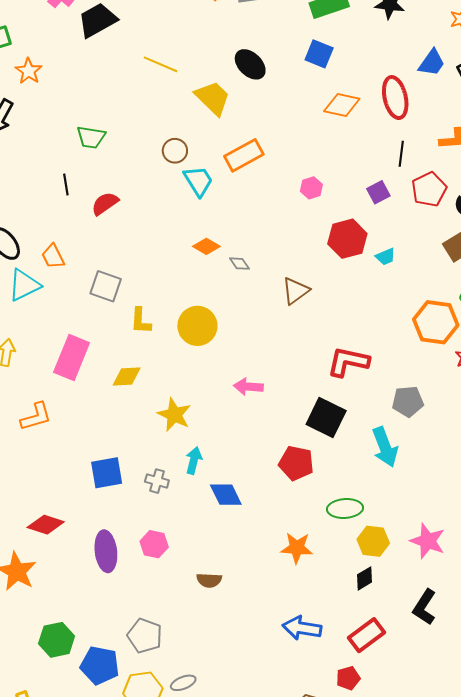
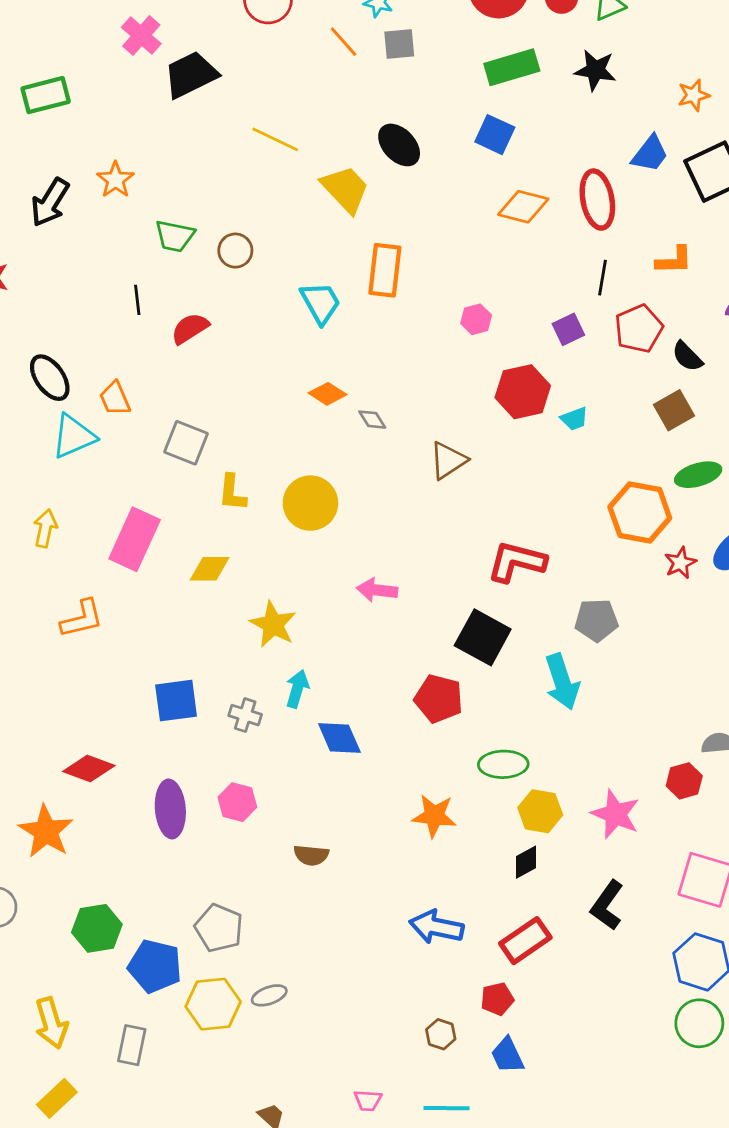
orange star: (29, 71) -> (115, 180), moved
brown circle: (175, 151) -> (235, 251), moved
orange rectangle: (244, 155) -> (385, 270), turned -57

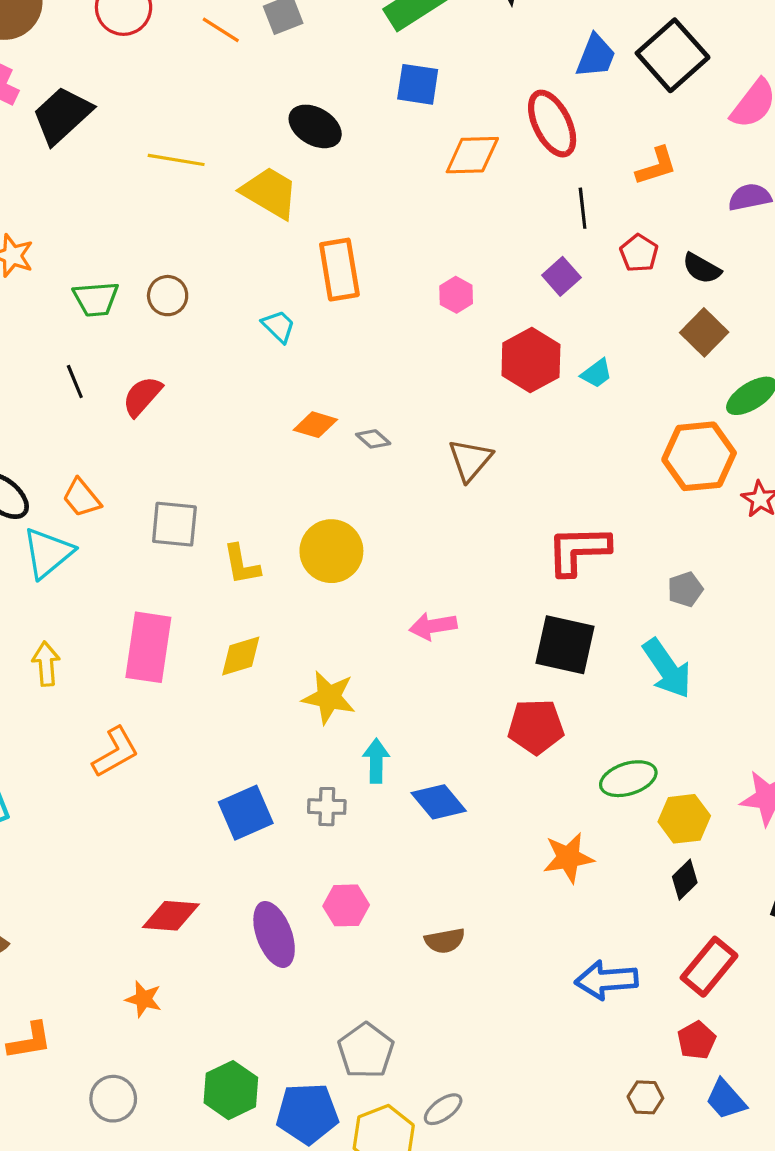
cyan trapezoid: (320, 303) -> (279, 326), size x0.7
red pentagon: (639, 329) -> (639, 253), size x0.7
gray pentagon: (596, 620) -> (685, 589), size x0.7
orange star: (46, 831) -> (144, 999), size x0.6
gray pentagon: (219, 928) -> (366, 1051), turned 30

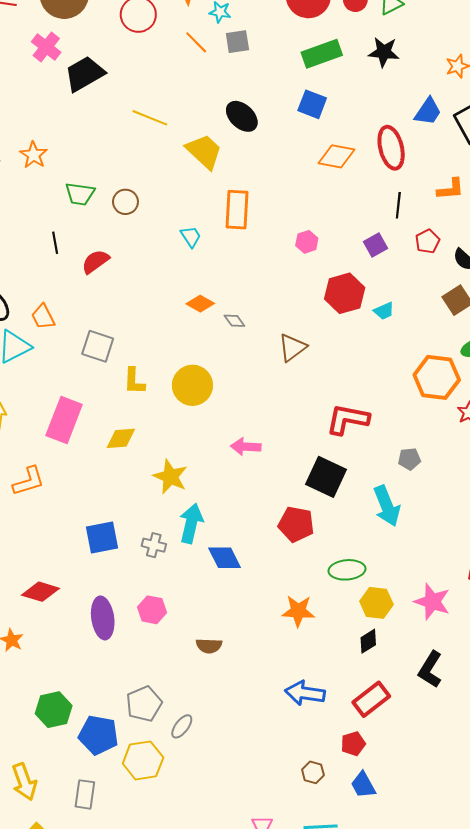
cyan arrow: (376, 761) -> (191, 523), size x1.4
gray ellipse: (443, 1109) -> (182, 726), moved, turned -30

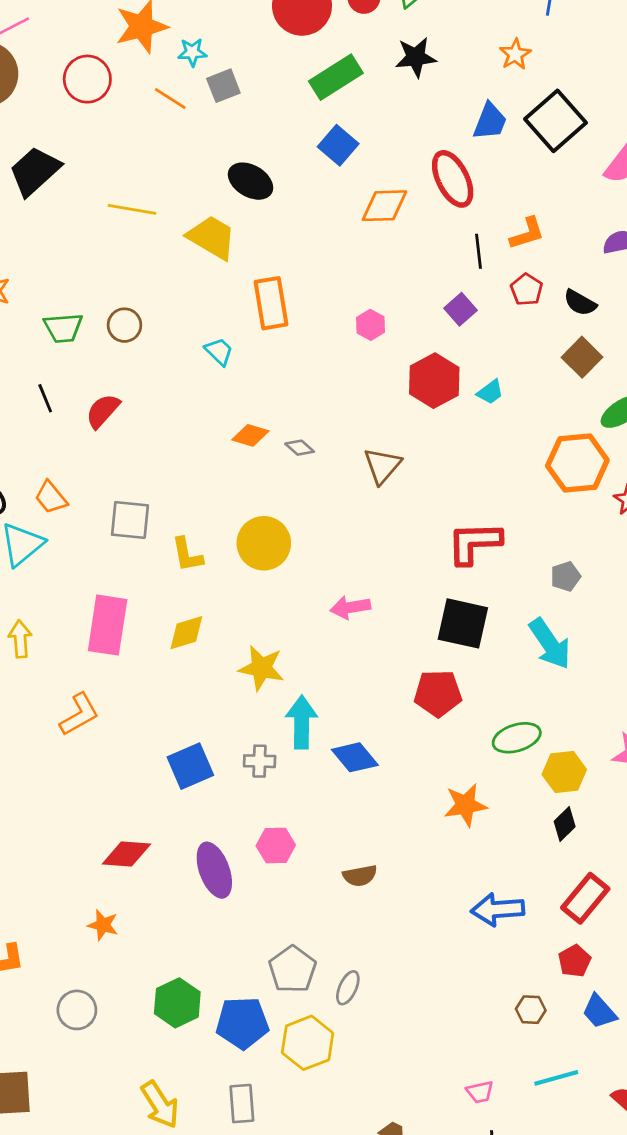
blue square: (312, 104) -> (338, 145), turned 32
orange L-shape: (451, 189) -> (527, 233), moved

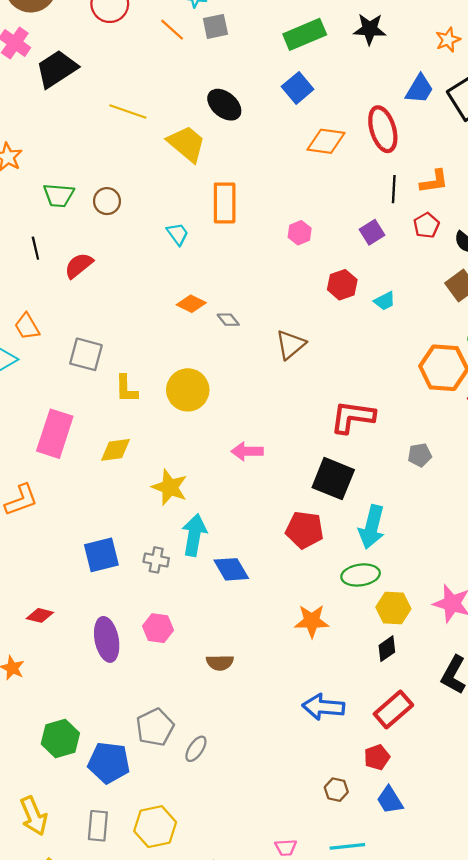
red hexagon: (434, 381) -> (342, 285), size x0.7
cyan arrow: (550, 644) -> (372, 527), moved, turned 39
red diamond: (126, 854) -> (40, 615), size x0.7
yellow hexagon: (308, 1043) -> (155, 827), moved

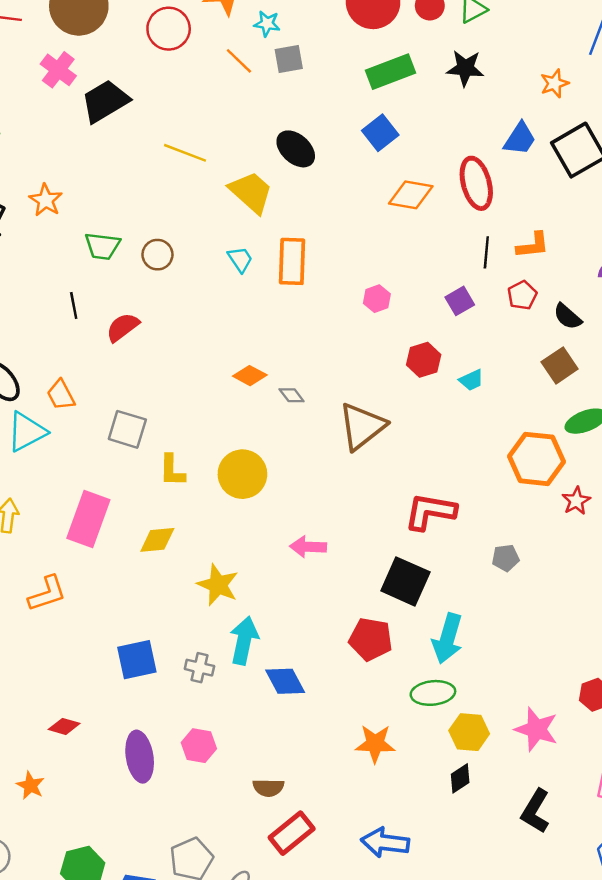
cyan trapezoid: (178, 234) -> (240, 259), moved
brown triangle: (291, 345) -> (362, 426), size x1.4
red rectangle: (393, 710) -> (292, 833), moved

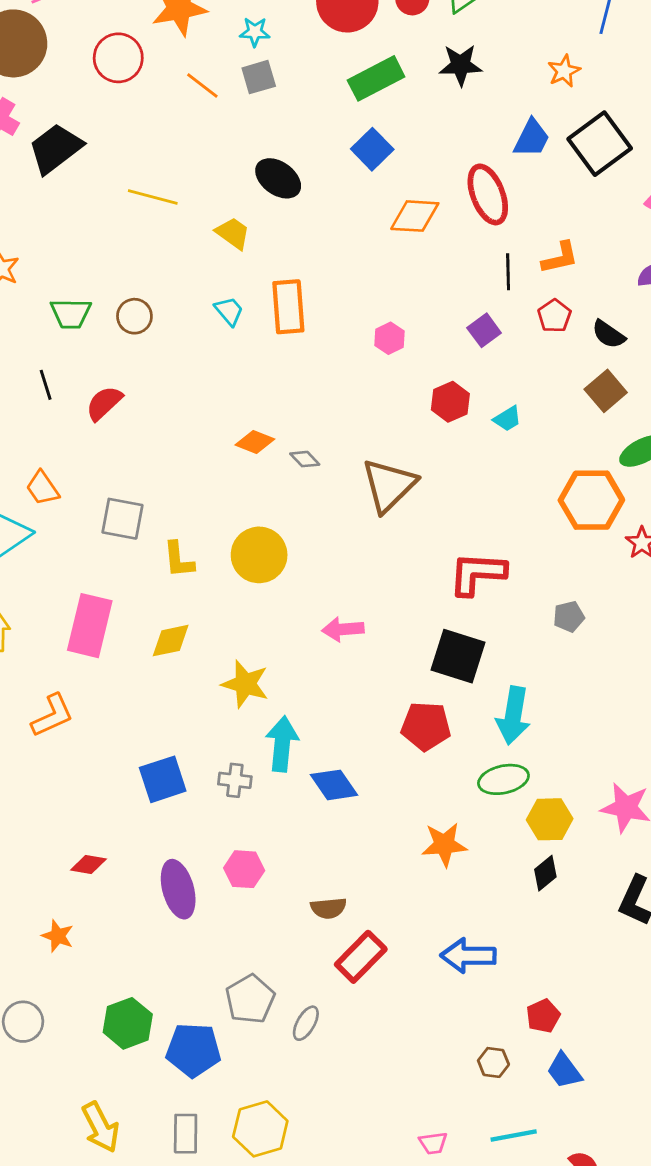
cyan star: (267, 24) -> (255, 32), moved
yellow trapezoid: (251, 192) -> (233, 233), size x0.7

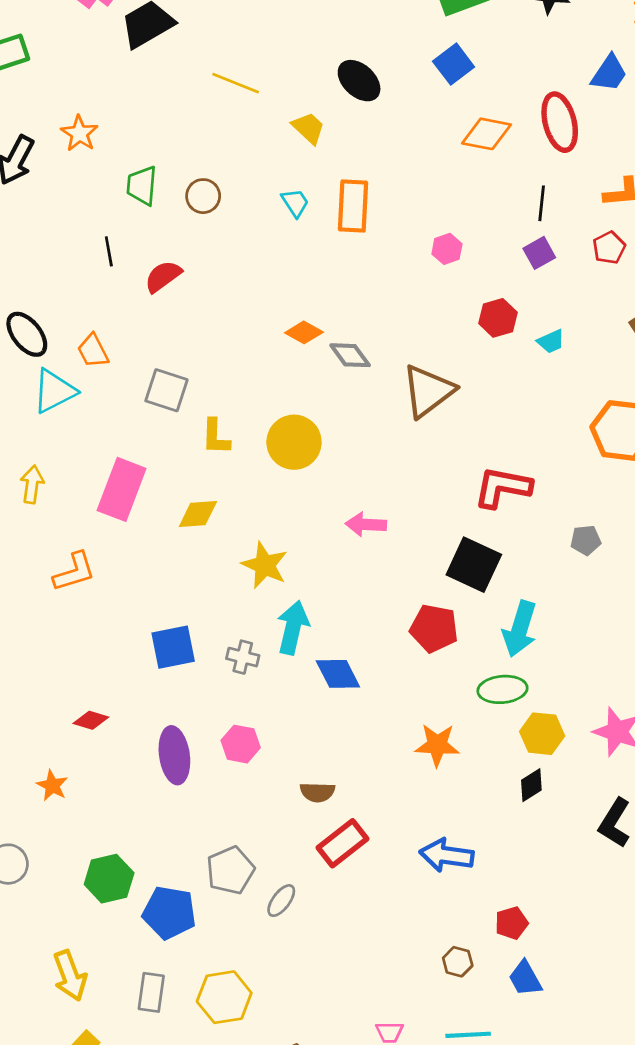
black line: (508, 272) -> (542, 203), moved
green trapezoid: (71, 314) -> (142, 186), turned 87
gray diamond: (305, 459) -> (350, 355), size x1.4

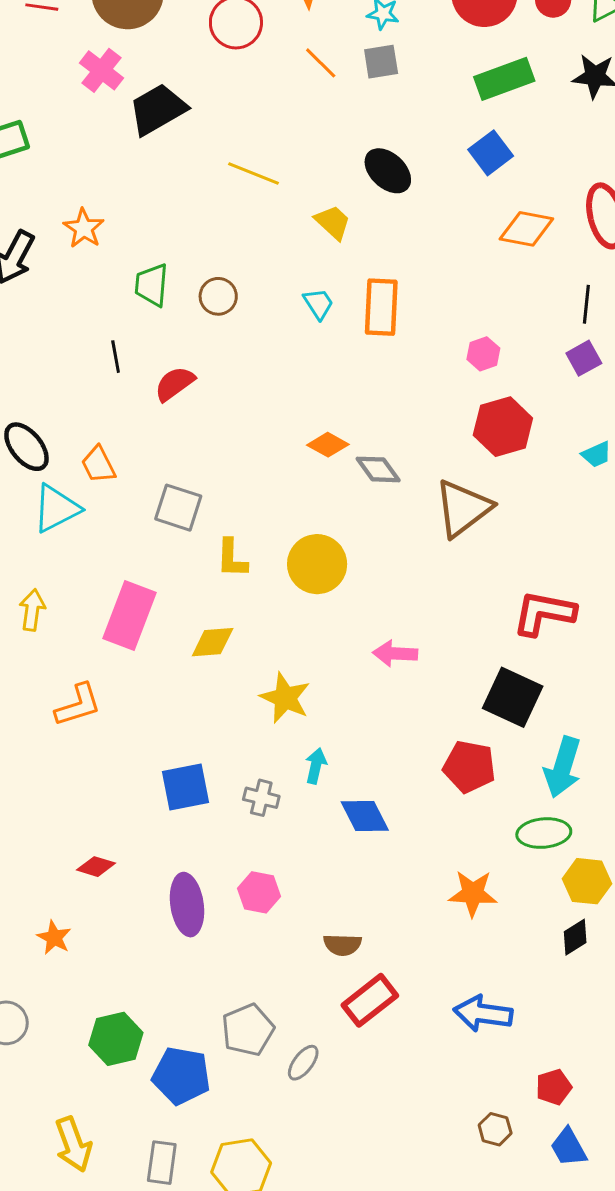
red hexagon: (498, 318) -> (503, 427), moved, size x1.4
cyan arrow: (293, 628) -> (316, 766), size x0.6

